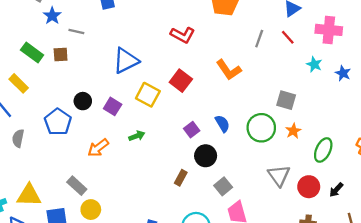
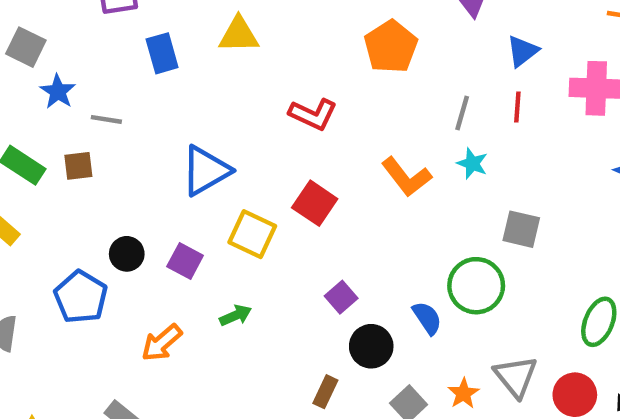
red line: (288, 37) -> (517, 107), turned 49
cyan star: (314, 64) -> (472, 164), moved
blue semicircle: (222, 124) -> (427, 318), moved
orange star: (293, 131) -> (463, 393), moved

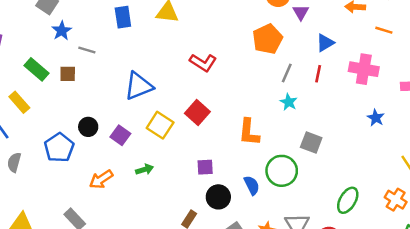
orange pentagon: (391, 47) -> (268, 39), moved
orange L-shape: (406, 177) -> (249, 132), moved, turned 36
purple square: (341, 297) -> (205, 167), turned 30

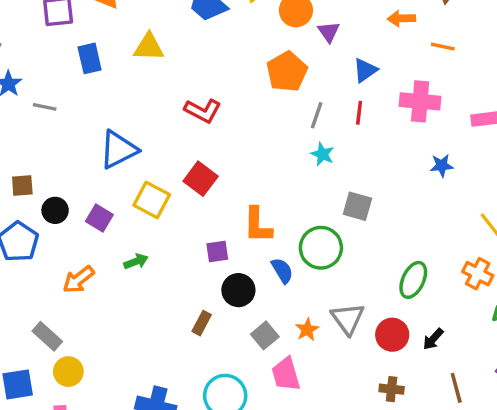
brown square: (68, 74) -> (22, 185), moved
blue star: (376, 118) -> (442, 166), turned -30
orange L-shape: (249, 132) -> (258, 225), moved

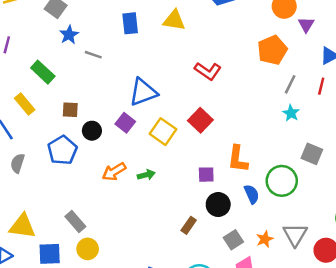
purple square: (99, 218) -> (125, 123), moved
orange arrow: (78, 280) -> (114, 172), moved

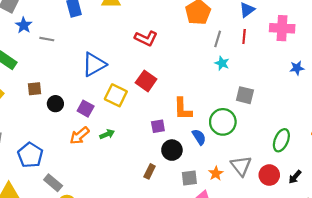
purple square: (125, 123) -> (86, 109), moved
blue pentagon: (62, 150) -> (30, 155), moved
gray square: (233, 240) -> (189, 178), turned 35

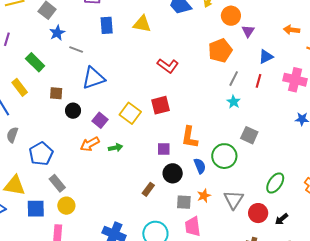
blue triangle: (94, 64) -> (93, 78), moved
red square: (146, 81) -> (160, 105), turned 30
orange star: (216, 173) -> (204, 196), moved

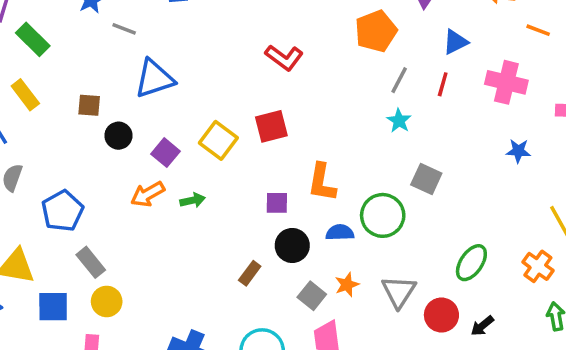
green rectangle: (35, 62) -> (33, 39), moved
blue semicircle: (200, 166) -> (340, 233), turned -70
gray square: (184, 202) -> (312, 296), turned 35

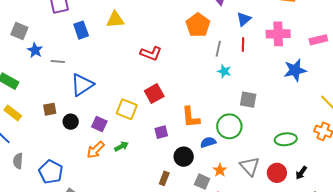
blue star: (518, 151) -> (295, 70), size x1.6
purple square: (277, 203) -> (161, 132), moved
green ellipse: (471, 263) -> (286, 139), turned 65

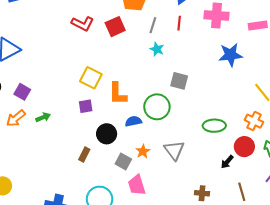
red square: (154, 94) -> (115, 27), moved
yellow square: (127, 109) -> (91, 78), moved
red circle: (277, 173) -> (244, 147), moved

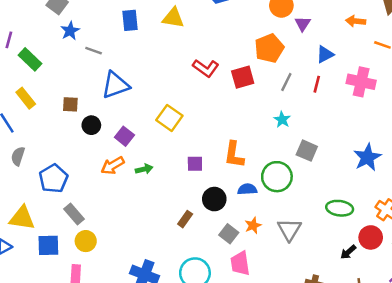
cyan star: (157, 49) -> (282, 120), moved
blue star: (231, 55) -> (367, 157), moved, turned -30
yellow square: (91, 78) -> (169, 118), moved

